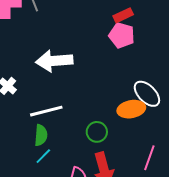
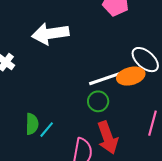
white line: (46, 111) -> (105, 79), moved
green semicircle: (41, 135) -> (32, 124), moved

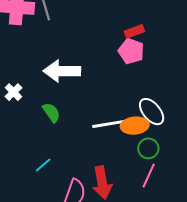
green circle: (98, 101) -> (148, 148), moved
green semicircle: (32, 124) -> (51, 112), moved, turned -45

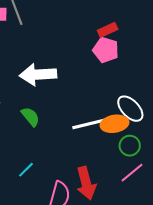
pink line: (149, 176) -> (132, 173), turned 30

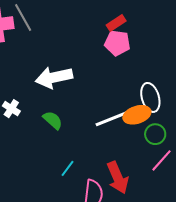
white ellipse: (130, 109) -> (150, 97), turned 36
cyan line: (26, 170) -> (68, 168), moved

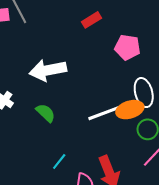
red rectangle: (116, 23) -> (91, 20), moved
pink pentagon: (117, 43) -> (127, 47), moved

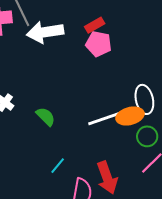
pink pentagon: (127, 47) -> (99, 44), moved
white arrow: (48, 70) -> (45, 32), moved

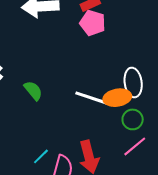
white line: (104, 119) -> (91, 98), turned 32
cyan line: (58, 166) -> (41, 156), moved

